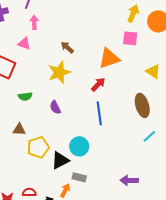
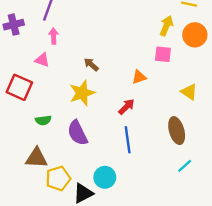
orange triangle: (109, 58) -> (139, 77), size x0.6
purple semicircle: (55, 107) -> (77, 133), size x1.6
brown triangle: (19, 129) -> (36, 158), size x1.5

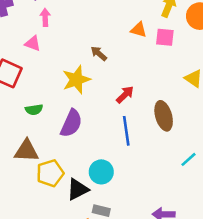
brown arrow: (91, 65) -> (99, 53), moved
orange triangle: (139, 77) -> (139, 30), moved, turned 35
brown ellipse: (177, 131) -> (164, 116), moved
purple semicircle: (77, 133) -> (71, 123), turned -130

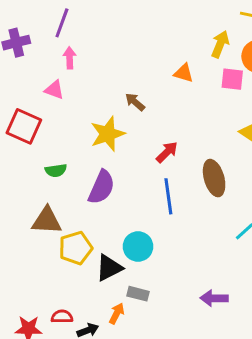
pink square: (165, 37) -> (232, 79), moved

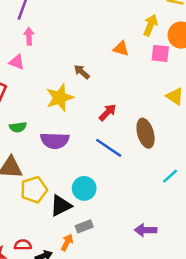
purple semicircle: (101, 187) -> (55, 141), turned 68
blue line: (168, 196) -> (109, 148), turned -48
gray rectangle: (138, 294) -> (84, 226), turned -35

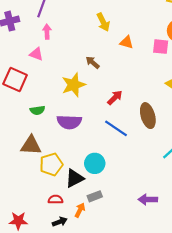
yellow arrow: (150, 25) -> (103, 22), moved, turned 132
red semicircle: (23, 245) -> (55, 199), moved

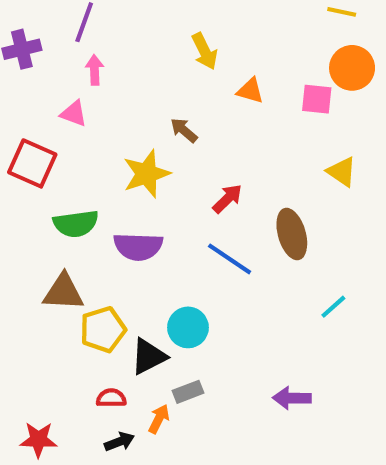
green semicircle: (37, 110) -> (76, 224), size x1.5

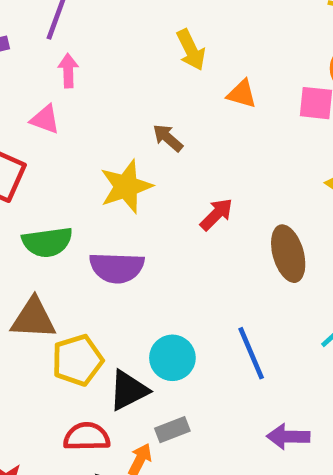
blue line: (230, 259) -> (251, 353), moved, turned 33
red semicircle: (111, 398) -> (87, 437), size x1.4

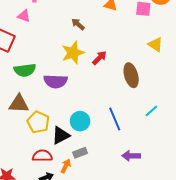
yellow star: (126, 186) -> (73, 53), moved
yellow pentagon: (77, 360) -> (38, 122), turned -30

